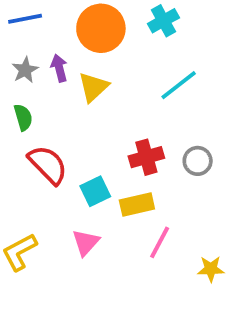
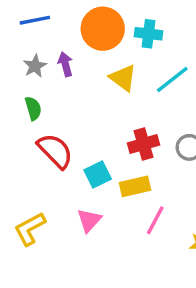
cyan cross: (163, 21) -> (149, 34), moved, turned 36
yellow triangle: (93, 87) -> (123, 78), moved, turned -40

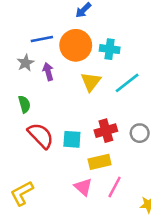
blue line: (35, 20) -> (42, 39), moved
gray star: (35, 66) -> (26, 63), moved
yellow triangle: (123, 78) -> (91, 82), turned 30
cyan square: (98, 175) -> (72, 139), moved, turned 30
pink triangle: (89, 220) -> (83, 187), moved, turned -30

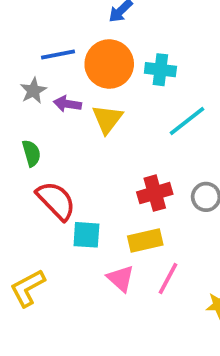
purple arrow: (48, 72) -> (67, 104), turned -66
yellow triangle: (91, 82) -> (107, 119), moved
cyan square: (72, 139) -> (86, 235), moved

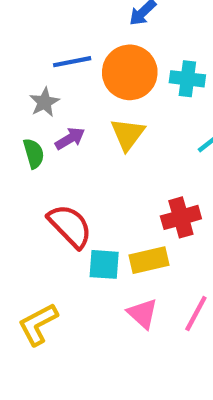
purple arrow: (67, 104) -> (70, 139), moved, turned 140
green semicircle: (31, 153) -> (34, 153), moved
yellow rectangle: (145, 241) -> (149, 260), moved

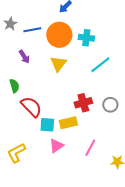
gray star: (44, 102) -> (10, 24), moved
purple arrow: (70, 139) -> (24, 57), moved, turned 88
green semicircle: (34, 153) -> (14, 86), moved
pink triangle: (143, 314) -> (56, 146), moved, turned 42

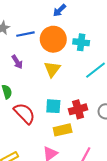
cyan square: (47, 125) -> (53, 106), moved

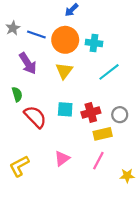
blue line: (25, 34) -> (36, 34), turned 30
purple arrow: (17, 62) -> (28, 63), size x1.5
yellow rectangle: (63, 130) -> (103, 134), moved

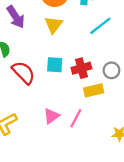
pink line: (98, 161) -> (76, 118), moved

